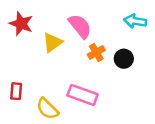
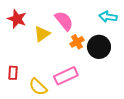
black circle: (124, 59) -> (99, 47), size x1.5
pink rectangle: (82, 95) -> (66, 76), turned -45

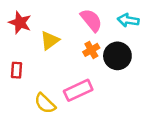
pink semicircle: (64, 21) -> (91, 20), moved
red rectangle: (13, 73) -> (16, 70), moved

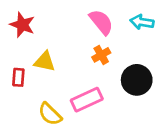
yellow triangle: (50, 40) -> (45, 62), moved, turned 48
black circle: (117, 56) -> (137, 80), moved

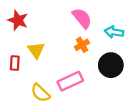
cyan arrow: (142, 22) -> (114, 32), moved
yellow triangle: (45, 62) -> (36, 50), turned 42

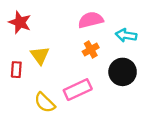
pink semicircle: (82, 18) -> (91, 20), turned -65

